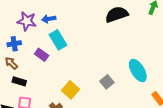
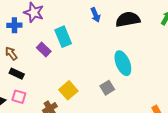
blue arrow: (49, 19) -> (95, 15), moved, turned -112
blue cross: (14, 44) -> (14, 25), moved
cyan ellipse: (138, 70) -> (123, 63), moved

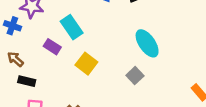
blue cross: (14, 25) -> (12, 26), turned 32
yellow square: (68, 90) -> (86, 64), moved

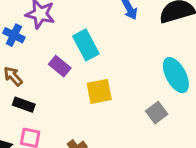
yellow square: (86, 64) -> (99, 91), turned 35

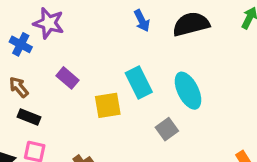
cyan rectangle: (86, 45) -> (139, 82), moved

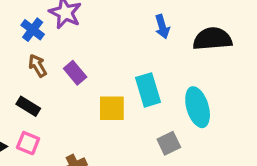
brown arrow: (19, 87) -> (37, 66), moved

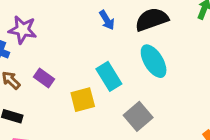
cyan ellipse: (198, 107) -> (154, 61), moved
gray square: (169, 143) -> (138, 116), size x1.4

